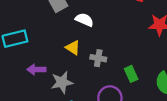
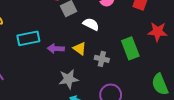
purple arrow: (36, 69) -> (56, 49), moved
green rectangle: (131, 74) -> (130, 48), moved, size x1.5

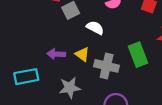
cyan rectangle: (28, 38) -> (26, 77), moved
gray cross: (102, 59) -> (107, 66), size x1.5

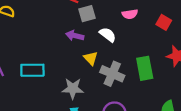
purple arrow: (56, 54) -> (75, 36), moved

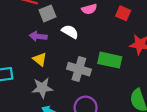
yellow triangle: (91, 58) -> (40, 59), moved
green rectangle: (145, 68) -> (110, 60), turned -60

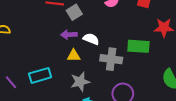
white semicircle: (70, 32) -> (91, 39), moved
yellow triangle: (40, 59) -> (74, 56), turned -32

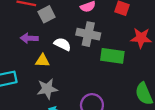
purple arrow: (69, 35) -> (29, 38), moved
gray cross: (111, 59) -> (88, 34), moved

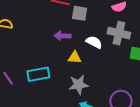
gray square: (47, 14) -> (80, 13), turned 35

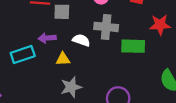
cyan rectangle: (38, 74) -> (23, 55), moved

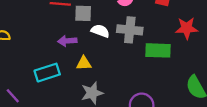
white semicircle: (81, 40) -> (100, 31), moved
cyan rectangle: (23, 55) -> (47, 73), moved

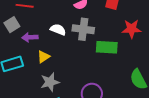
gray square: (83, 13) -> (12, 25), moved, turned -35
yellow triangle: (84, 63) -> (44, 57), turned -32

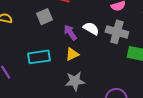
purple arrow: (30, 37) -> (70, 32), moved, turned 49

